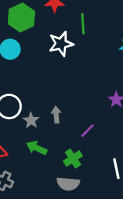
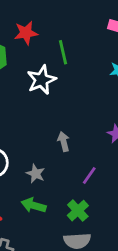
gray arrow: (56, 115) -> (64, 142), moved
gray star: (31, 120) -> (36, 174), moved

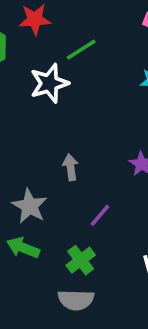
green line: (63, 52) -> (81, 50), turned 65
gray star: (36, 174) -> (30, 206), size x1.4

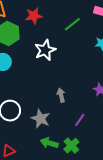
green line: (81, 50) -> (72, 24), moved
green arrow: (23, 248) -> (49, 143), moved

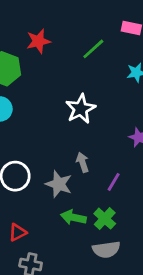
white star: (45, 50) -> (81, 109), moved
gray arrow: (61, 95) -> (83, 162), moved

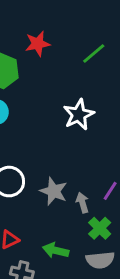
gray arrow: (83, 162) -> (82, 203), moved
green arrow: (73, 217) -> (56, 250), moved

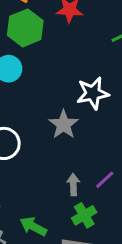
gray star: (54, 191) -> (64, 124), moved

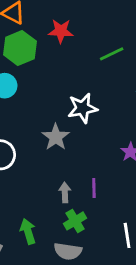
purple line: (105, 180) -> (94, 188), turned -48
green arrow: (33, 226) -> (28, 231), turned 45

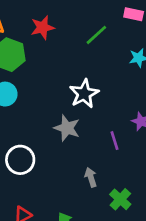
purple line: (94, 188) -> (115, 141), moved
green cross: (75, 221) -> (120, 199), moved

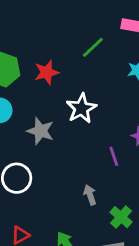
red star: (43, 28) -> (47, 72), moved
gray star: (67, 128) -> (40, 131), moved

